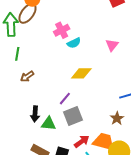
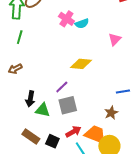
pink cross: (62, 30) -> (66, 19), turned -35
cyan semicircle: (74, 43) -> (82, 23), moved
brown arrow: (27, 76) -> (15, 69), moved

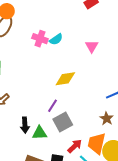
orange trapezoid: (95, 134) -> (97, 143), turned -85

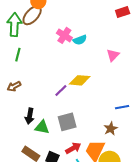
purple line: (52, 106) -> (61, 91), moved

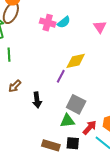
black arrow: (30, 116) -> (37, 100), moved
gray square: (67, 122) -> (76, 104), turned -30
green triangle: (42, 127) -> (67, 121), moved

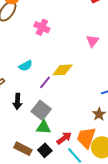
cyan semicircle: (64, 22) -> (26, 66), moved
gray square: (76, 104) -> (41, 110), moved
black square: (73, 143) -> (45, 150), turned 32

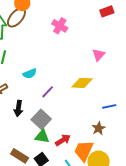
pink cross: (42, 27) -> (60, 26), moved
yellow diamond: (62, 70) -> (82, 83), moved
red arrow: (64, 138) -> (63, 140), moved

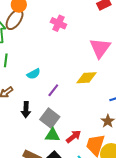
pink triangle: (99, 55) -> (100, 48), size x1.6

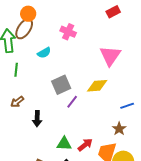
cyan semicircle: (34, 74) -> (44, 53), moved
purple line: (53, 90) -> (72, 102), moved
gray square: (50, 118) -> (61, 85), moved, turned 30

